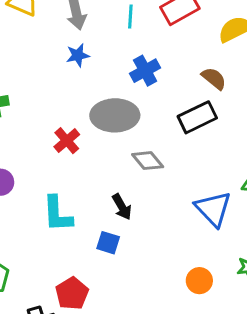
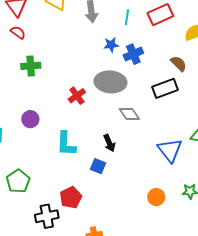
blue star: (78, 55) -> (111, 45), moved

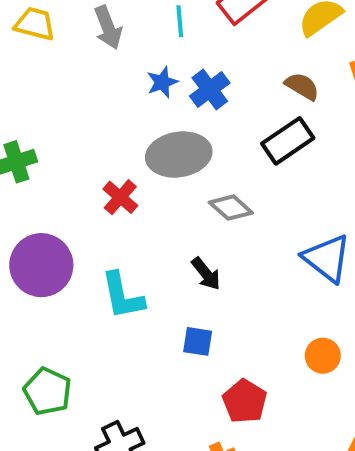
purple circle: (30, 119) -> (41, 265), size x1.8
blue square: (98, 166) -> (198, 341), moved
red pentagon: (71, 198) -> (245, 401), moved

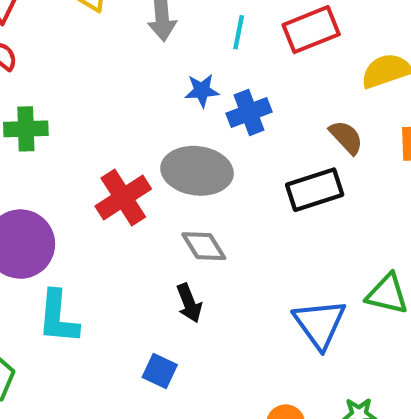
red cross: (120, 197) -> (123, 197), size x1.4
gray diamond: (231, 208) -> (204, 246), moved
cyan L-shape: (122, 296) -> (58, 317), moved

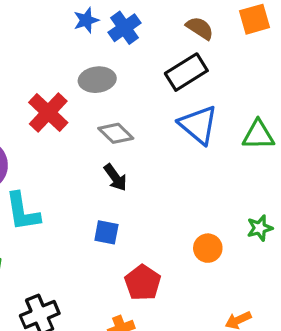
gray ellipse: (197, 171) -> (97, 80), size x0.7
blue triangle: (320, 324) -> (198, 125), moved

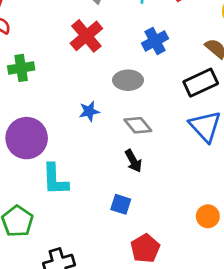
blue star: (86, 20) -> (89, 111), moved
red cross: (48, 112) -> (86, 36), moved
orange circle: (208, 248) -> (208, 216), moved

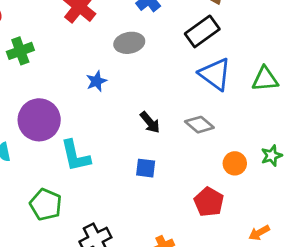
gray diamond: (138, 125) -> (199, 125), moved
red pentagon: (145, 248) -> (209, 202), moved

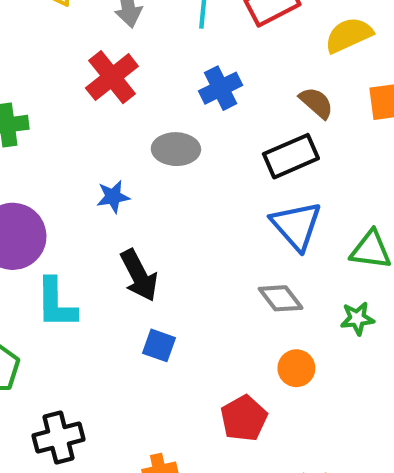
black arrow: (150, 122) -> (139, 275), moved, size x1.4
gray diamond: (199, 125) -> (281, 298), moved
green star: (272, 156) -> (357, 318), moved

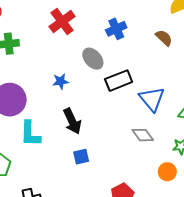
gray ellipse: (176, 149) -> (93, 59), turned 45
black rectangle: (291, 156) -> (119, 81), moved
blue square: (159, 345) -> (81, 157), turned -35
orange circle: (296, 368) -> (167, 172), moved

